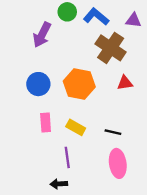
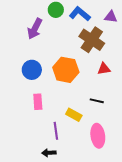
yellow rectangle: (76, 127) -> (74, 115), moved
black line: (113, 132) -> (97, 101), moved

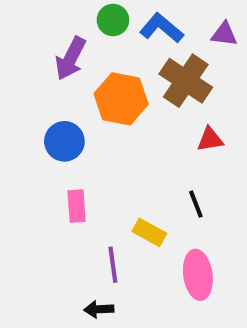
orange hexagon: (66, 70) -> (121, 99), moved
black line: (97, 101) -> (196, 204), turned 56

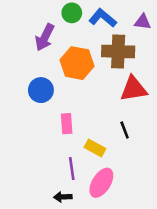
brown cross: (186, 81) -> (118, 51), turned -32
red triangle: (210, 139) -> (134, 89), size x1.6
pink rectangle: (77, 206) -> (67, 124), moved
pink ellipse: (198, 275) -> (101, 183), moved, turned 40

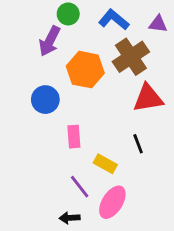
green circle: (72, 13) -> (68, 14), moved
brown cross: (118, 51) -> (131, 57), turned -36
purple line: (72, 169) -> (80, 187), turned -30

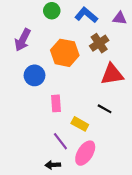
purple arrow: (50, 41) -> (23, 40), moved
brown cross: (131, 57) -> (99, 43), size x0.7
black line: (138, 144) -> (105, 109), turned -40

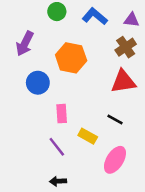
brown cross: (99, 43) -> (126, 47), moved
purple line: (60, 141) -> (57, 147), moved
pink ellipse: (85, 153) -> (115, 160), moved

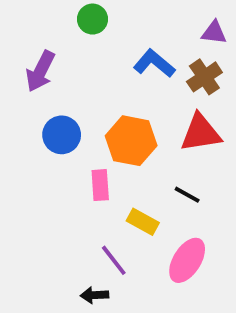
blue L-shape: (95, 16) -> (154, 63), moved
orange hexagon: (71, 58) -> (131, 141), moved
purple line: (57, 147) -> (114, 260), moved

